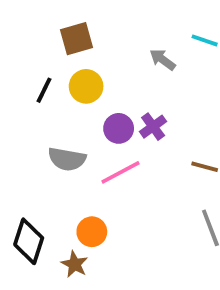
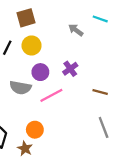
purple circle: (119, 128) -> (40, 72), moved

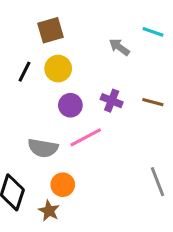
purple cross: (70, 69) -> (112, 101), turned -32
gray semicircle: (20, 88) -> (43, 148), moved
brown line: (100, 92) -> (153, 102), moved

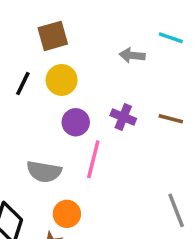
gray arrow: (119, 47) -> (132, 55), turned -30
pink line: (86, 137) -> (93, 159), turned -48

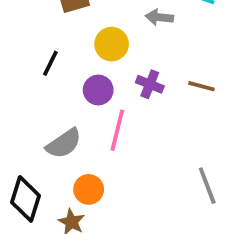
yellow circle: (62, 80) -> (112, 44), moved
black line: (23, 84) -> (50, 63), moved
gray semicircle: (44, 172) -> (64, 144), turned -44

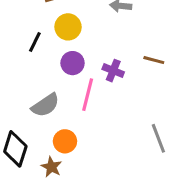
yellow circle: (112, 44) -> (68, 27), moved
purple cross: (150, 84) -> (113, 71), moved

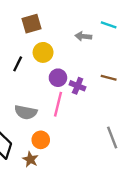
purple circle: (73, 63) -> (58, 78), moved
gray semicircle: (45, 105) -> (26, 112), turned 45

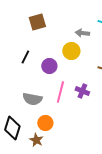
yellow circle: (43, 52) -> (71, 51), moved
purple circle: (58, 78) -> (49, 66), moved
purple cross: (78, 86) -> (82, 91), moved

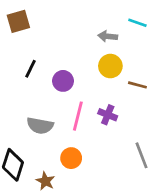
brown square: (37, 22) -> (18, 21), moved
yellow circle: (71, 51) -> (110, 66), moved
orange circle: (45, 123) -> (71, 158), moved

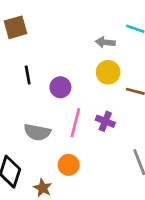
black line: (31, 69) -> (28, 75), turned -36

